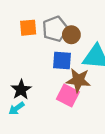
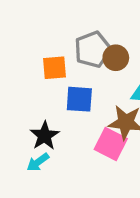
orange square: (28, 28) -> (54, 68), moved
blue square: (62, 60) -> (79, 99), moved

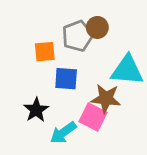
brown circle: (116, 58) -> (97, 27), moved
cyan arrow: (38, 162) -> (63, 133), moved, size x1.4

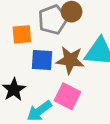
brown star: (106, 99) -> (70, 60), moved

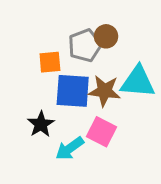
blue square: (42, 60) -> (73, 91), size x1.4

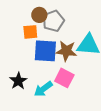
brown circle: (106, 36) -> (39, 15), moved
black star: (41, 124) -> (18, 81), moved

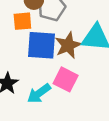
brown star: (66, 51) -> (68, 45), turned -30

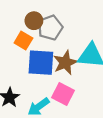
orange square: (22, 21) -> (23, 40), turned 36

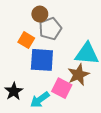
brown circle: (34, 21) -> (40, 14), moved
brown star: (65, 63) -> (78, 75), moved

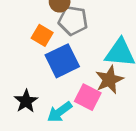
gray pentagon: (50, 29) -> (73, 21), turned 30
blue square: (42, 60) -> (62, 61), turned -30

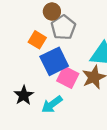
gray pentagon: (73, 21) -> (63, 27), turned 30
pink square: (88, 97) -> (68, 77), moved

